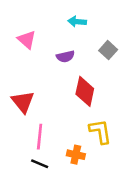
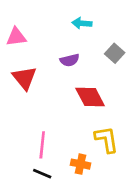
pink triangle: (27, 40) -> (16, 37), moved, turned -48
red diamond: (85, 91) -> (90, 97), turned -40
red triangle: (23, 102) -> (24, 78), moved

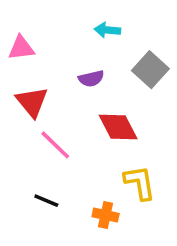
gray square: (115, 53) -> (150, 70), size x1.4
pink line: (42, 145) -> (55, 145), moved, turned -52
black line: (42, 174) -> (46, 201), moved

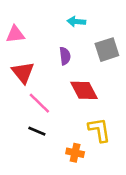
gray square: (150, 70) -> (107, 50), turned 30
purple semicircle: (91, 79) -> (65, 56), turned -84
black line: (46, 201) -> (37, 131), moved

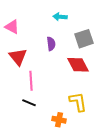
pink triangle: (15, 34) -> (12, 27), turned 35
red diamond: (84, 90) -> (78, 65), moved
pink line: (39, 103) -> (31, 81), turned 42

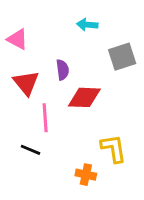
purple semicircle: (51, 44) -> (63, 70), moved
red diamond: (78, 65) -> (84, 97), moved, turned -60
black line: (29, 103) -> (31, 150), moved

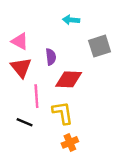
pink triangle: (17, 39) -> (20, 41), moved
yellow L-shape: (113, 148) -> (63, 113), moved
orange cross: (86, 175) -> (70, 142), turned -35

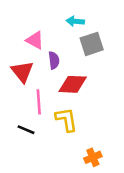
pink triangle: (20, 41) -> (35, 40), moved
gray square: (100, 46) -> (92, 44), moved
orange cross: (70, 142) -> (93, 157), moved

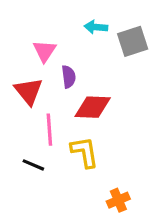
pink triangle: (35, 40) -> (45, 51), turned 36
gray square: (92, 44) -> (133, 41), moved

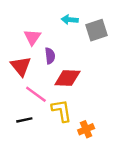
pink line: (49, 130) -> (36, 94), turned -50
black line: (33, 165) -> (24, 120), turned -35
orange cross: (118, 200) -> (86, 129), moved

